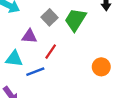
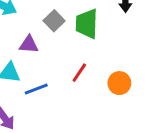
green trapezoid: (75, 20) -> (87, 24), turned -30
red line: (51, 52) -> (79, 73), moved

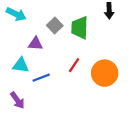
orange circle: (119, 83) -> (105, 73), size x1.5

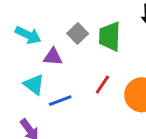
cyan arrow: (16, 14) -> (28, 35), moved
cyan triangle: (21, 65) -> (34, 85), turned 30

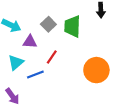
cyan triangle: (34, 85) -> (16, 62), turned 42
red line: (102, 85) -> (52, 57), moved

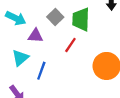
red line: (52, 57) -> (70, 45), moved
blue line: (35, 74) -> (41, 71), turned -49

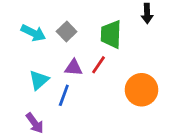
gray square: (55, 17) -> (67, 32), moved
purple triangle: (36, 36) -> (74, 68), moved

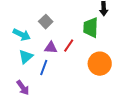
cyan arrow: (33, 33) -> (22, 35), moved
green trapezoid: (111, 34) -> (91, 28), moved

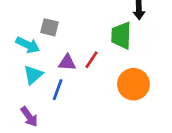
gray square: (46, 22) -> (49, 27), moved, turned -32

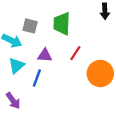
green trapezoid: (121, 35) -> (62, 24), moved
red line: (91, 60) -> (75, 53), moved

